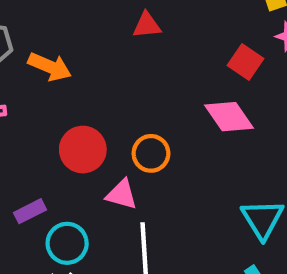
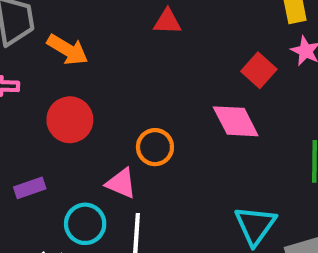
red circle: (83, 150) -> (70, 120), moved
cyan circle: (67, 243) -> (85, 224), moved

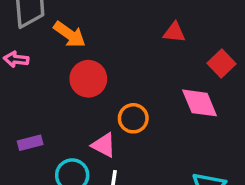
red triangle: (167, 22) -> (174, 32), moved
red circle: (70, 120) -> (88, 79), moved

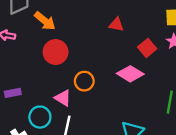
pink diamond: (200, 103) -> (130, 74), turned -40

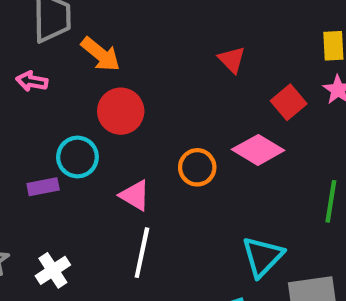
red triangle: (116, 24) -> (232, 60), turned 35
orange circle: (84, 81) -> (197, 167), moved
cyan circle: (40, 117) -> (77, 157), moved

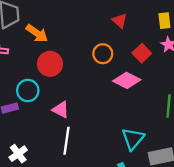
red triangle: (232, 60) -> (120, 21), moved
orange circle: (197, 167) -> (103, 54), moved

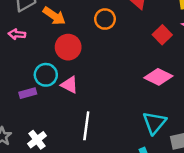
orange circle: (103, 54) -> (105, 19), moved
pink diamond: (127, 80) -> (158, 77), moved
pink triangle: (61, 110) -> (69, 85), moved

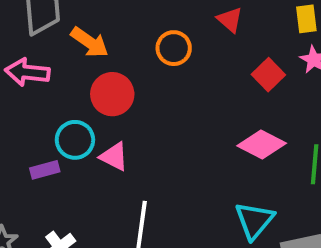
pink arrow: (17, 34) -> (27, 72), size x1.5

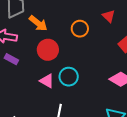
cyan circle: (75, 140) -> (69, 77), moved
purple rectangle: (45, 170) -> (11, 59), moved, turned 40

